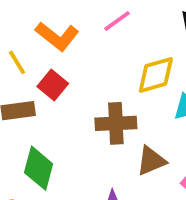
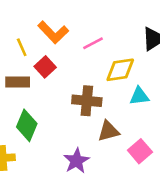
pink line: (117, 21) -> (93, 43), moved

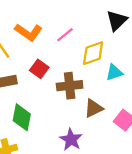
red square: (45, 67) -> (39, 69), moved

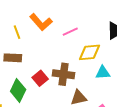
red square: (39, 69) -> (40, 78), moved

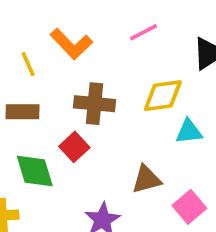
pink line: (70, 32) -> (143, 32), moved
brown cross: (64, 74) -> (94, 104), moved
green diamond: (18, 90) -> (35, 171), turned -40

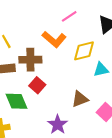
orange L-shape: (71, 44) -> (54, 39), moved
brown cross: (94, 104) -> (30, 60), moved

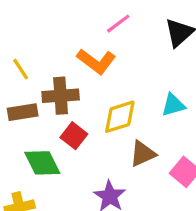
yellow diamond: (84, 51) -> (120, 117), moved

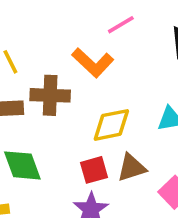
red square: (74, 136) -> (94, 170), moved, turned 30

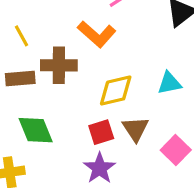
brown triangle: (132, 168) -> (135, 129), turned -44

